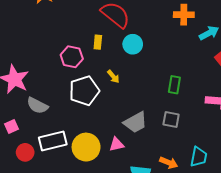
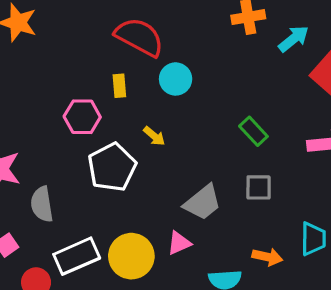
green rectangle: (174, 85) -> (253, 131), turned -42
gray semicircle: (37, 105) -> (42, 204), turned 65

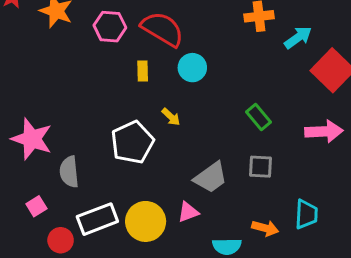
pink hexagon: (82, 117) -> (110, 27), moved

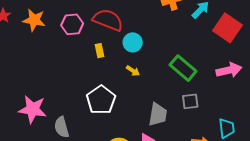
yellow arrow: (171, 117) -> (133, 71), moved
green rectangle: (259, 117) -> (183, 68), size x1.5
gray trapezoid: (211, 177) -> (158, 114), turned -35

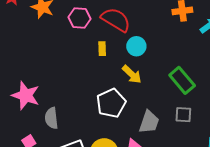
yellow arrow: (133, 71) -> (132, 74), size x1.5
white pentagon: (101, 100) -> (111, 103), moved

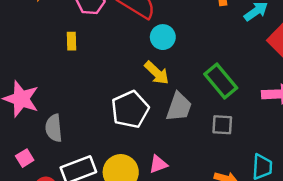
yellow rectangle: (102, 49) -> (71, 41), moved
gray trapezoid: (149, 122) -> (179, 107), moved

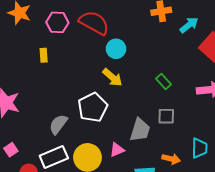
green rectangle: (221, 81) -> (164, 82), size x0.6
gray trapezoid: (179, 107) -> (140, 130), moved
gray semicircle: (54, 128) -> (58, 124), moved, turned 45

